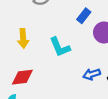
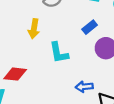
yellow arrow: (23, 38) -> (34, 29), moved

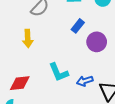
cyan L-shape: (59, 53) -> (59, 72), moved

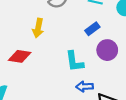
cyan L-shape: (59, 72) -> (74, 61), moved
red diamond: (20, 83) -> (20, 56), moved

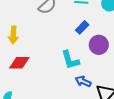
yellow arrow: (38, 28) -> (13, 35), moved
blue arrow: (85, 87) -> (83, 81), turned 35

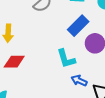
blue rectangle: (82, 27) -> (78, 26), size x1.5

